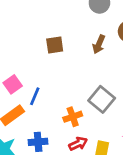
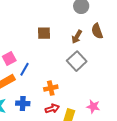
gray square: (102, 99) -> (77, 61), moved

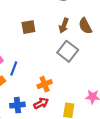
brown semicircle: (97, 31) -> (85, 26), moved
red arrow: (52, 109) -> (41, 103), moved

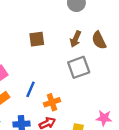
gray square: (68, 51) -> (79, 67), turned 30
blue line: (14, 69) -> (30, 89), moved

